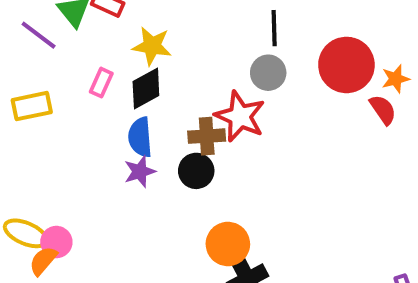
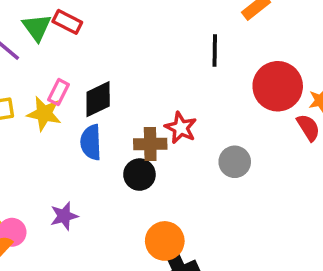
yellow star: (152, 46) -> (44, 114), moved
gray circle: (268, 73) -> (235, 162), moved
red star: (240, 116) -> (181, 128), size x0.7
purple star: (140, 172) -> (64, 216), moved

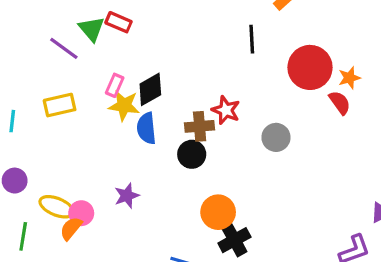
yellow star: (44, 114) -> (124, 106), moved

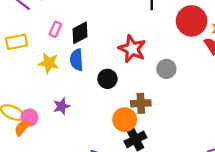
yellow star: (124, 106) -> (49, 63), moved
red star: (226, 110) -> (132, 49), size x1.4
brown cross: (200, 126) -> (141, 103), moved

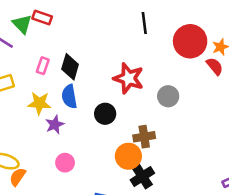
black diamond: (80, 33) -> (70, 67), turned -40
purple star: (61, 106) -> (55, 125), moved
pink circle: (29, 118) -> (65, 163), moved

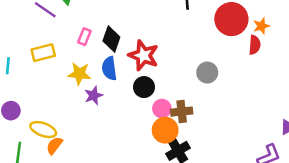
red semicircle: (215, 66) -> (255, 45), turned 42
red star: (129, 78) -> (143, 55), moved
pink circle: (65, 163) -> (162, 109), moved

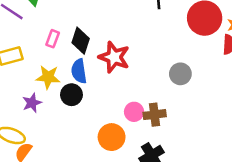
black circle: (144, 87) -> (71, 95), moved
purple star: (94, 95) -> (32, 103), moved
orange circle: (165, 130) -> (112, 137), moved

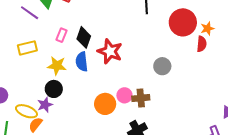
black circle: (71, 95) -> (54, 89), moved
purple star: (32, 103) -> (45, 105), moved
orange circle: (112, 137) -> (105, 104), moved

